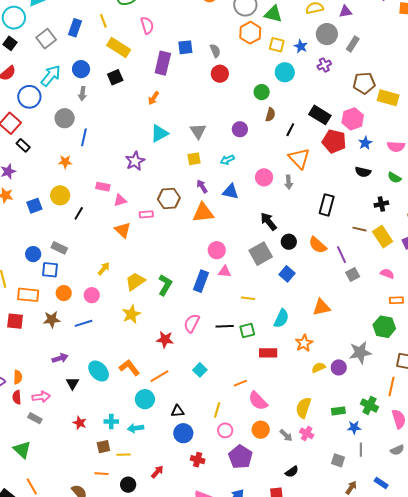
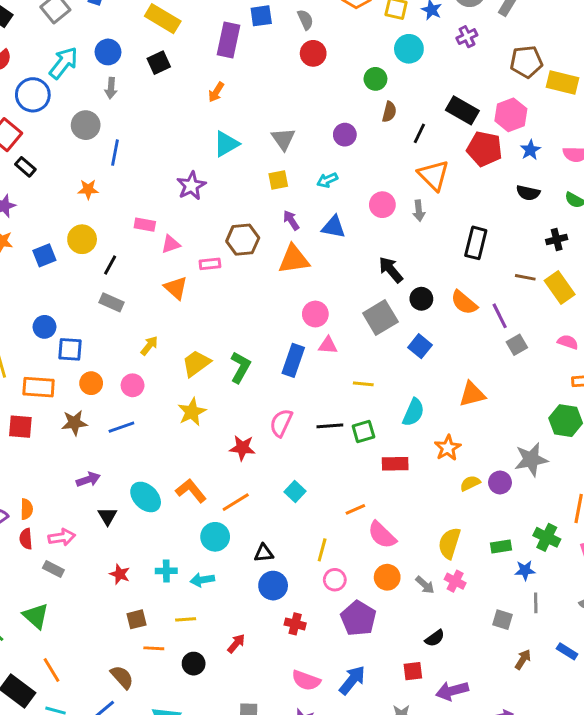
gray rectangle: (59, 248) -> (111, 302), moved
brown square: (103, 447) -> (137, 619), moved

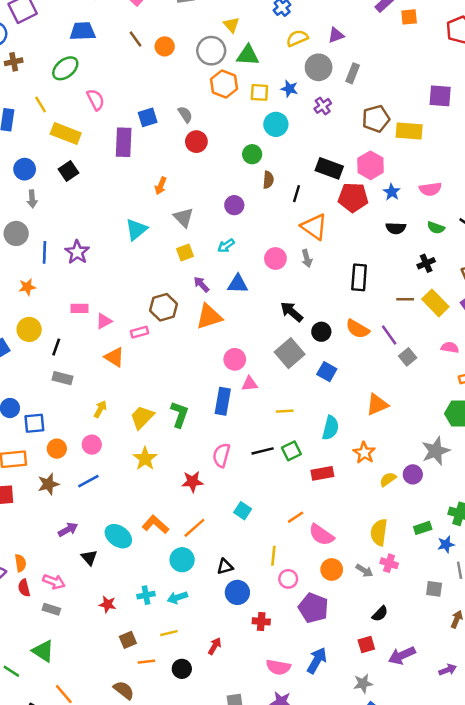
orange arrow: (216, 92) -> (161, 186), moved
purple star: (191, 186) -> (77, 252), moved
pink arrow: (62, 537) -> (54, 582), turned 40

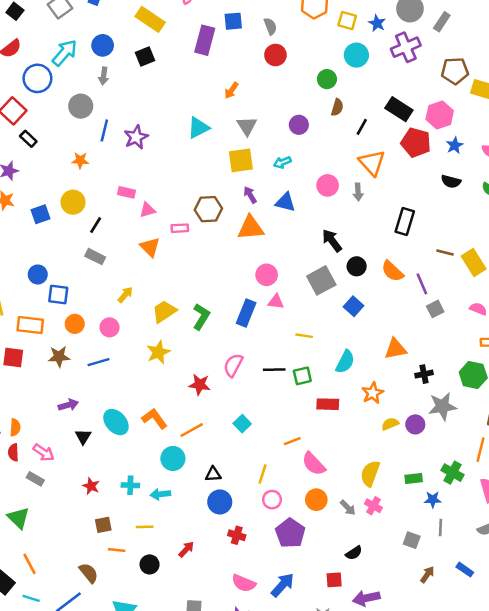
purple cross: (323, 106) -> (406, 47), size x1.6
yellow square: (185, 252) -> (241, 160), size x1.5
black cross: (426, 263) -> (424, 374), moved

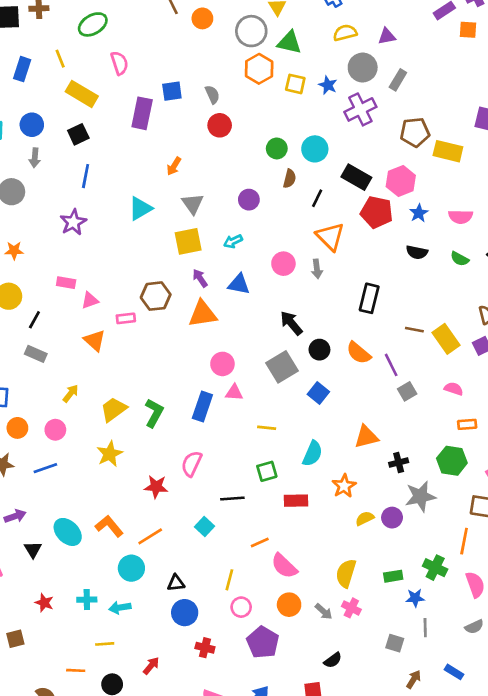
cyan circle: (356, 55) -> (315, 149), moved
blue line: (104, 130) -> (86, 176), moved
black line: (274, 370) -> (232, 498), moved
brown square: (103, 525) -> (15, 639), moved

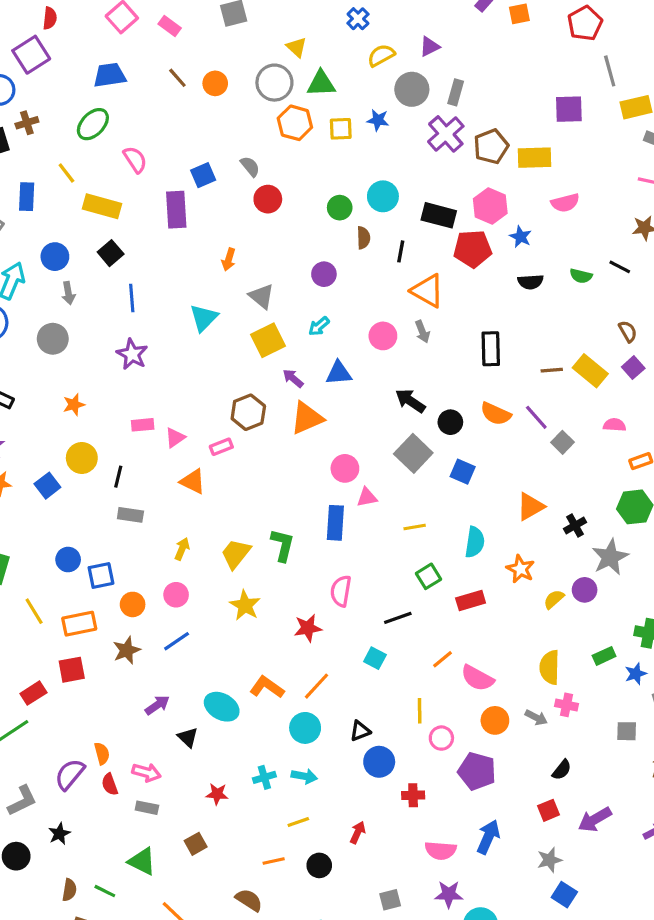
purple cross: (360, 109) -> (446, 134), moved
pink semicircle: (461, 217) -> (565, 203), moved
cyan arrow: (120, 608) -> (304, 776), turned -145

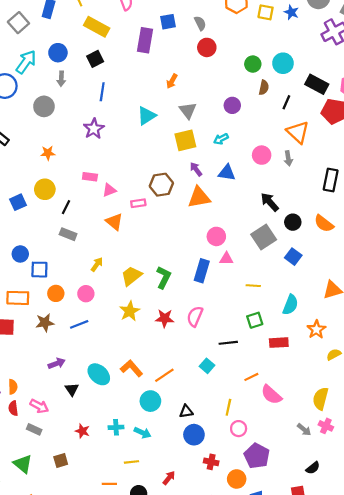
red star: (308, 628) -> (165, 318), moved
orange circle: (495, 720) -> (237, 479), moved

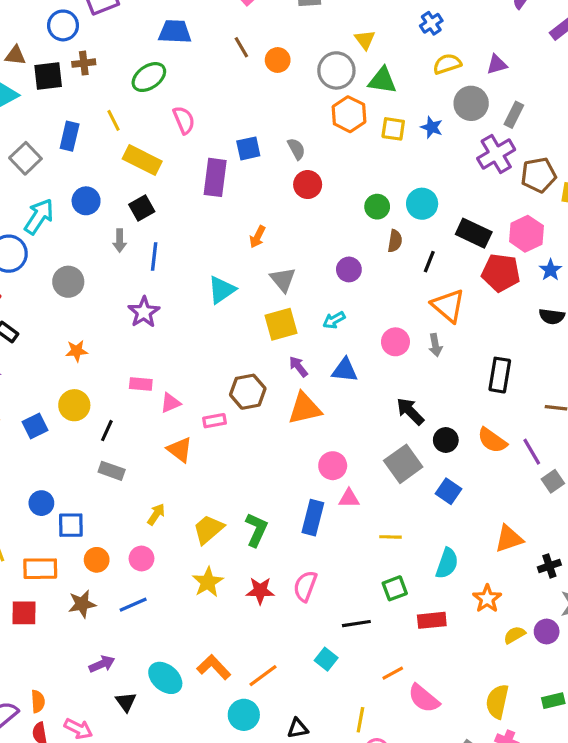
gray arrow: (61, 79) -> (120, 241), moved

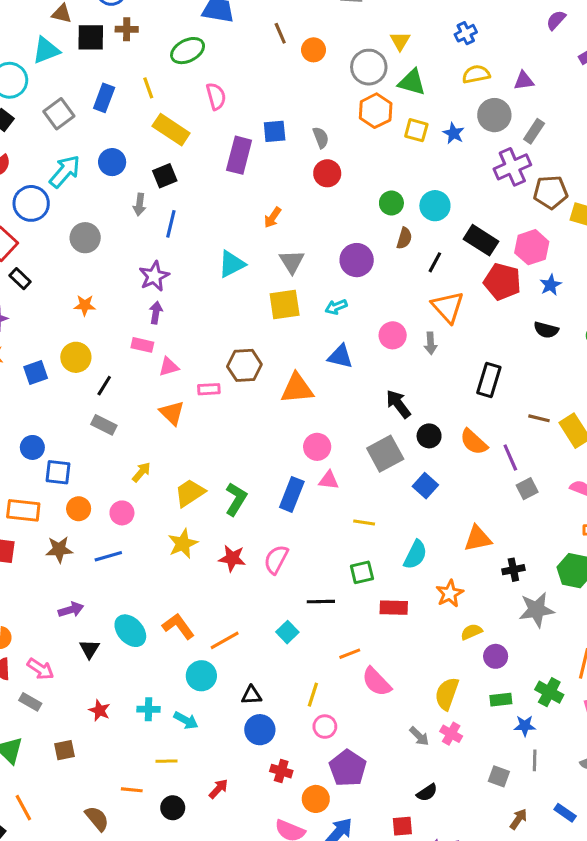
purple circle: (349, 269) -> (357, 260), size x1.4
purple arrow: (298, 367) -> (156, 313), moved, turned 40
purple circle: (547, 631) -> (496, 656), moved

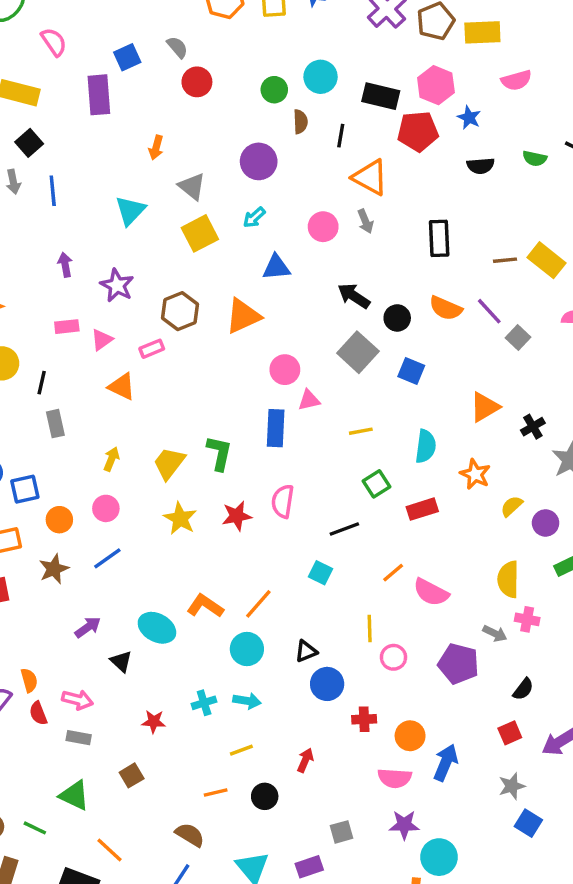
purple star: (154, 276) -> (117, 285), moved
purple arrow: (156, 313) -> (65, 265), moved
gray rectangle: (104, 425) -> (55, 424), turned 70
purple pentagon: (348, 768) -> (458, 664), moved

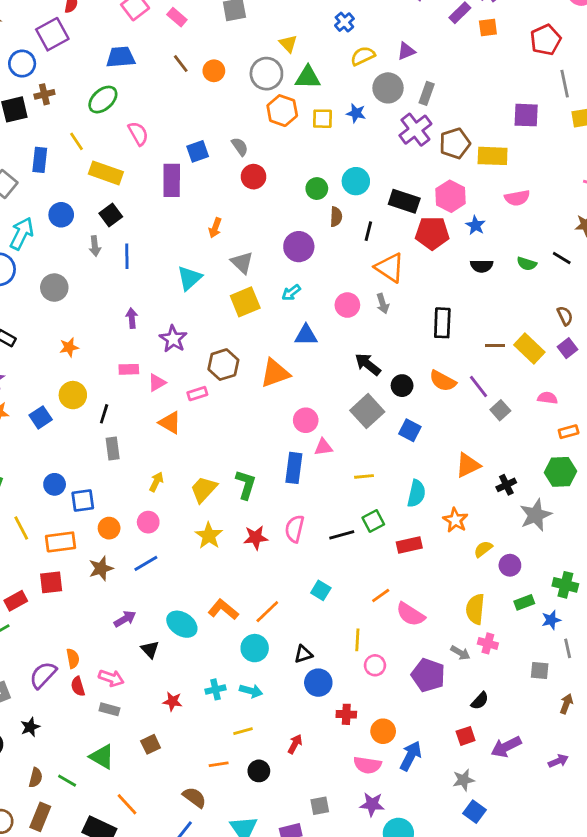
black line: (344, 529) -> (342, 535), moved

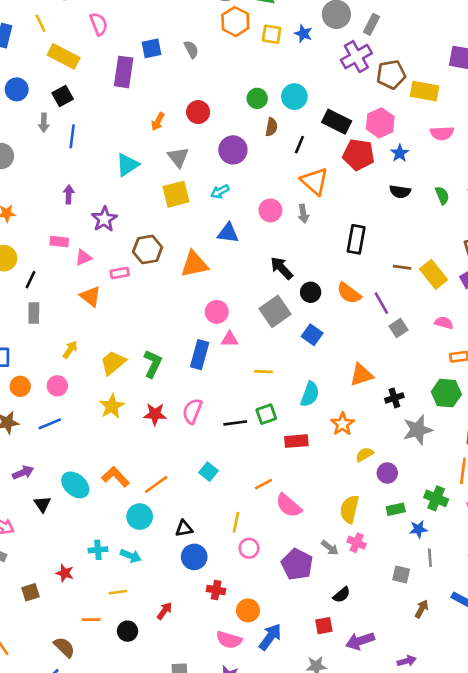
red circle: (254, 177) -> (198, 112), moved
green semicircle: (527, 264) -> (442, 195), turned -138
red star: (173, 701) -> (65, 573), moved

